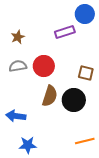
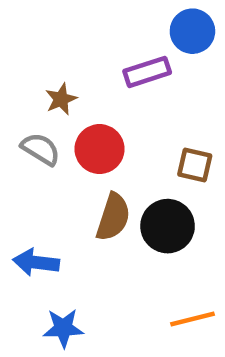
brown star: (18, 37) -> (61, 99), moved
gray semicircle: (18, 66) -> (41, 149), turned 42

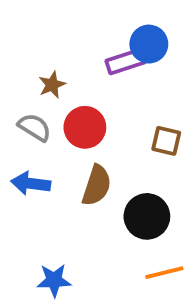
blue circle: (192, 31) -> (149, 44), moved
black circle: (168, 226) -> (147, 216), moved
blue arrow: (36, 262) -> (31, 183), moved

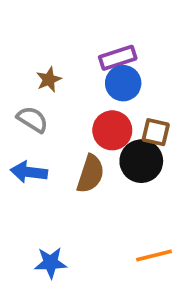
blue circle: (149, 44) -> (123, 83), moved
red circle: (85, 127) -> (112, 130), moved
black circle: (147, 216) -> (141, 161), moved

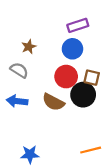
purple rectangle: (118, 58) -> (78, 25), moved
brown semicircle: (91, 174) -> (53, 102), turned 100

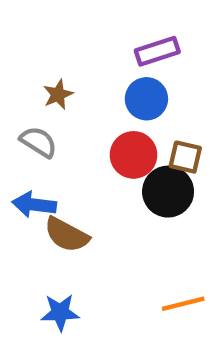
brown semicircle: (53, 102) -> (67, 235), moved

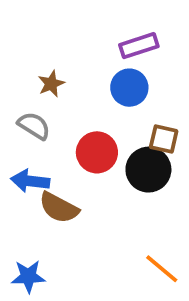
red circle: (134, 155) -> (97, 152), moved
orange line: (183, 304) -> (162, 269), turned 54
blue star: (60, 312) -> (28, 276), moved

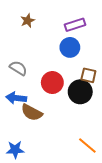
brown star: (51, 84) -> (28, 21), moved

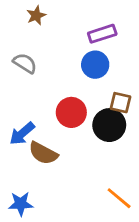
brown star: (28, 21) -> (36, 15), moved
gray semicircle: (18, 68) -> (25, 63), moved
blue arrow: (16, 98) -> (22, 133), turned -48

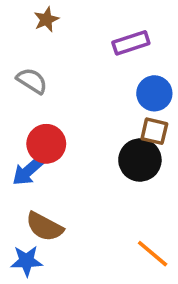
blue circle: (95, 65) -> (154, 93), moved
red circle: (71, 112) -> (46, 144), moved
brown semicircle: (43, 153) -> (44, 227), moved

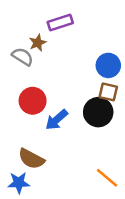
brown star: (46, 19) -> (38, 43), moved
purple rectangle: (131, 43) -> (60, 23), moved
blue arrow: (28, 171) -> (57, 120), moved

